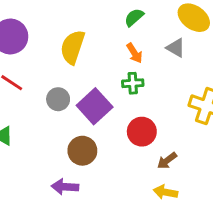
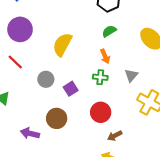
gray triangle: (176, 48) -> (131, 75), moved, turned 32
purple square: (95, 106) -> (71, 89), size x0.6
purple arrow: (65, 187) -> (30, 133), moved

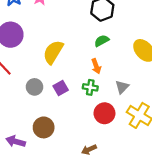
purple square: (71, 89) -> (61, 88), moved
red circle: (101, 112) -> (104, 113), moved
brown arrow: (115, 136) -> (89, 150), moved

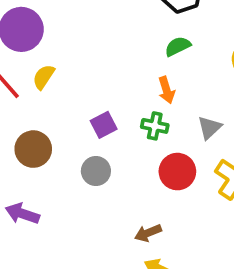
yellow semicircle: (53, 52) -> (44, 77), moved, size x0.6
gray circle: (35, 87) -> (96, 171), moved
brown circle: (44, 127) -> (33, 149), moved

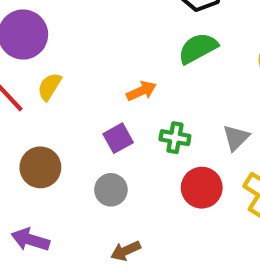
green semicircle: (178, 46) -> (198, 48), size x1.4
orange arrow: (167, 90) -> (141, 91), moved, turned -95
brown arrow: (148, 233) -> (126, 251), moved

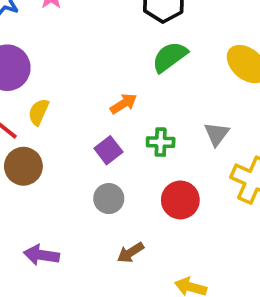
brown circle: (40, 167) -> (23, 166), moved
red circle: (202, 188) -> (180, 200), moved

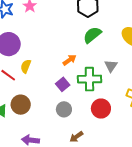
gray triangle: (217, 134) -> (111, 66), moved
green cross: (161, 142) -> (89, 79), size x1.6
brown circle: (23, 166) -> (21, 105), moved

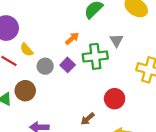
yellow semicircle: (26, 66) -> (27, 50), turned -56
gray circle: (64, 109) -> (45, 66), moved
red circle: (101, 109) -> (115, 99), moved

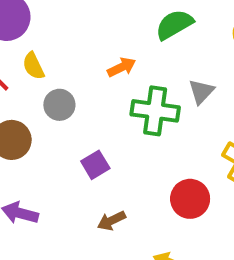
purple square: (68, 65) -> (95, 165), moved
red circle: (115, 99) -> (190, 199), moved

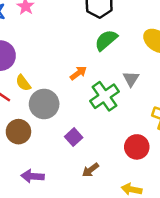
gray circle: (59, 105) -> (44, 104), size x1.5
green cross: (155, 111) -> (104, 96), turned -32

